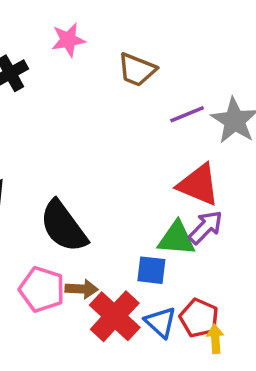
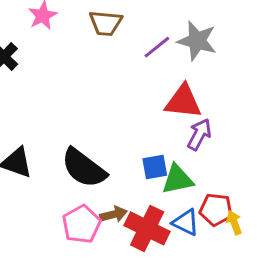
green triangle: (177, 239) -> (177, 179), moved
blue square: (151, 270) -> (155, 167), moved
pink pentagon: (42, 289) -> (81, 224), turned -30

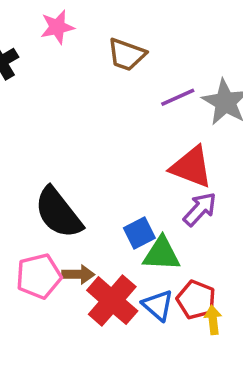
blue square: (155, 167) -> (139, 233), turned -32

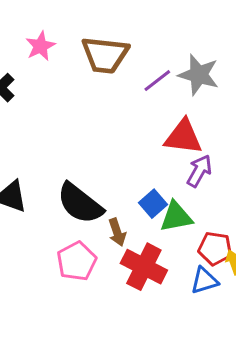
brown trapezoid: (127, 55) -> (105, 55), size x1.4
brown arrow: (78, 274) -> (117, 232), moved, turned 84
blue triangle: (158, 305) -> (204, 281), moved, turned -44

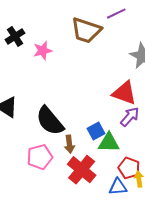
pink star: (40, 46) -> (43, 51), moved
purple line: (157, 81) -> (116, 14), moved

